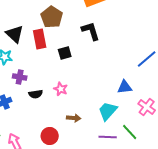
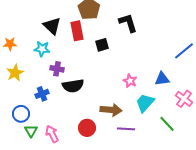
pink star: (61, 89) -> (130, 81), moved
black semicircle: (36, 94) -> (73, 86), size x1.5
brown arrow: (74, 118) -> (111, 110), size x1.5
purple line: (108, 137) -> (126, 129), moved

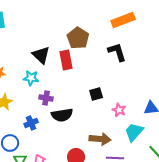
black square: (102, 45) -> (96, 94), moved

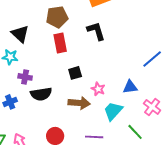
brown pentagon: (78, 38) -> (57, 17), turned 30
red rectangle: (66, 60) -> (60, 43), moved
brown arrow: (100, 139) -> (79, 103), moved

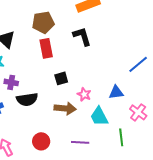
cyan trapezoid: (113, 111) -> (99, 116), turned -70
green line: (135, 132) -> (121, 137), turned 36

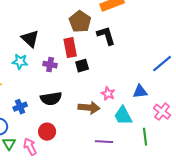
brown pentagon: (43, 22) -> (80, 22), moved, turned -30
black square: (61, 78) -> (82, 66), moved
purple cross: (11, 82) -> (50, 65), moved
red circle: (41, 141) -> (47, 132), moved

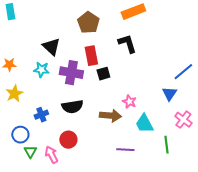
brown pentagon: (80, 22) -> (88, 23), moved
purple cross: (50, 65) -> (71, 73), size x1.6
blue triangle: (140, 92) -> (169, 94), moved, turned -49

